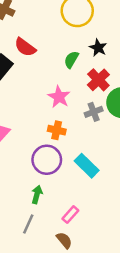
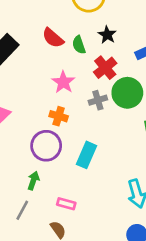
red semicircle: (25, 47) -> (53, 38), moved
green semicircle: (71, 60) -> (79, 45), turned -54
cyan rectangle: (87, 166) -> (86, 155), turned 65
pink rectangle: (70, 215) -> (66, 204), turned 60

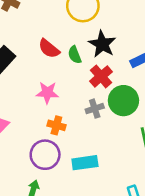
black star: (107, 35) -> (102, 44), size x1.5
pink star: (63, 82) -> (47, 93), moved, turned -30
cyan rectangle: (86, 155) -> (85, 163), turned 60

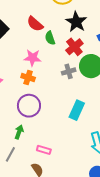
green semicircle: (75, 55) -> (50, 38), moved
orange cross: (56, 125) -> (28, 78), moved
cyan rectangle: (85, 163) -> (77, 110), moved, turned -60

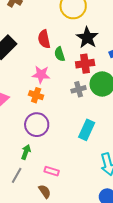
red semicircle: (35, 24) -> (44, 39), turned 36
red cross: (74, 47) -> (85, 64), turned 30

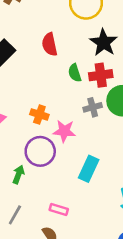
green semicircle: (60, 54) -> (75, 73), moved
pink star: (41, 75) -> (64, 131), moved
cyan rectangle: (87, 130) -> (89, 169), moved
green arrow: (26, 152) -> (18, 174), moved

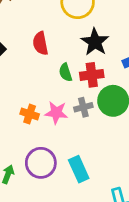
pink star: (64, 131) -> (56, 113), moved
purple circle: (40, 151) -> (41, 163), moved
cyan rectangle: (89, 169) -> (79, 169), turned -50

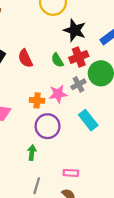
red semicircle: (40, 43) -> (25, 58), moved
purple circle: (41, 163) -> (48, 126), moved
cyan rectangle: (79, 169) -> (88, 120), moved

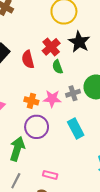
red cross: (79, 57) -> (51, 47), moved, turned -30
green arrow: (32, 153) -> (17, 149), size x1.6

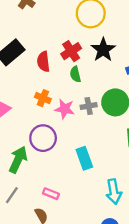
orange cross: (31, 101) -> (43, 98), moved
cyan rectangle: (76, 128) -> (84, 158), moved

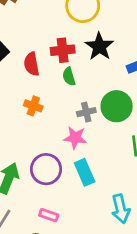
red cross: (71, 51) -> (63, 50), turned 30
pink star: (65, 109) -> (75, 138), moved
purple circle: (43, 138) -> (46, 169), moved

